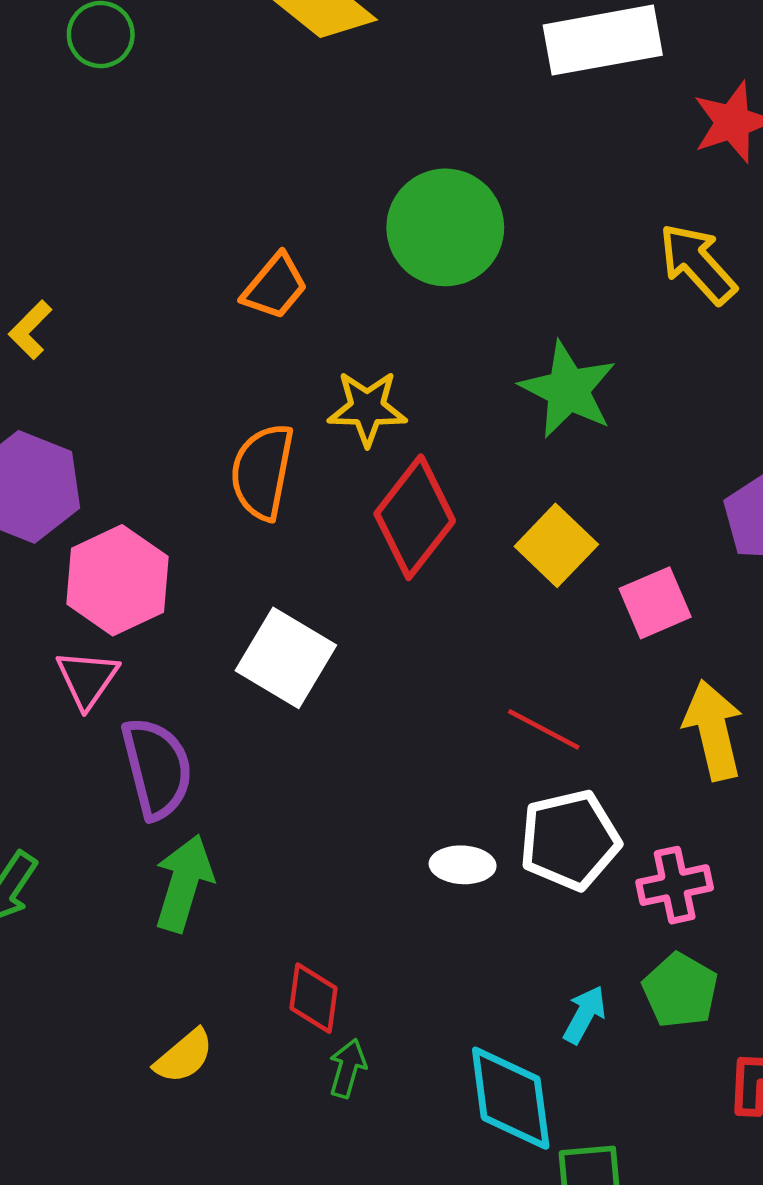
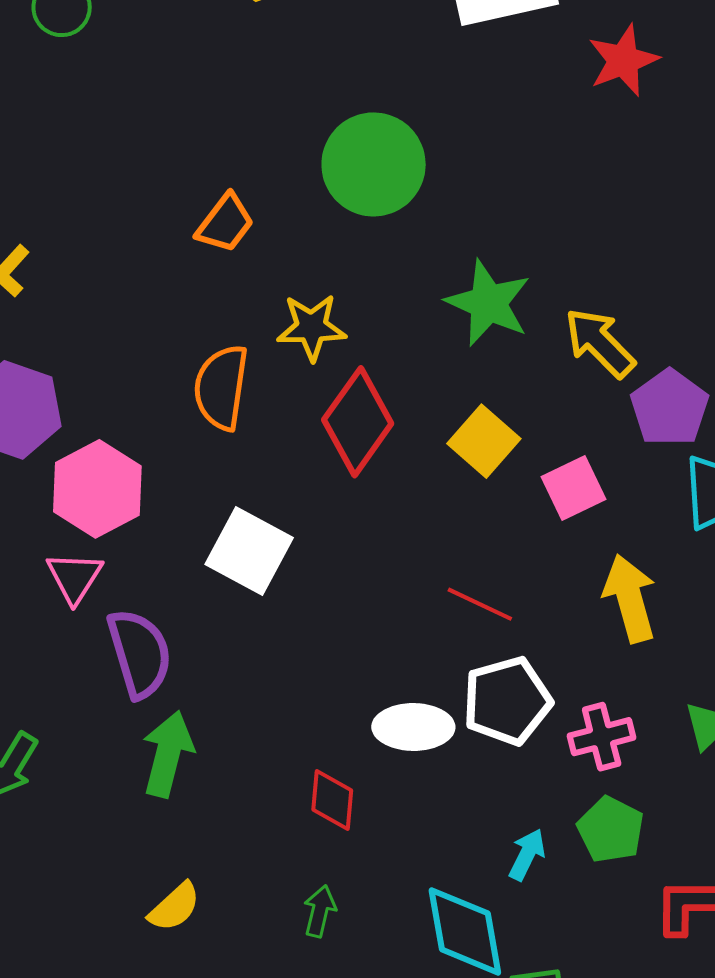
yellow arrow: (698, 264) -> (600, 343), moved
white ellipse: (463, 865) -> (413, 727), size x1.4
red diamond: (314, 998) -> (332, 800), moved

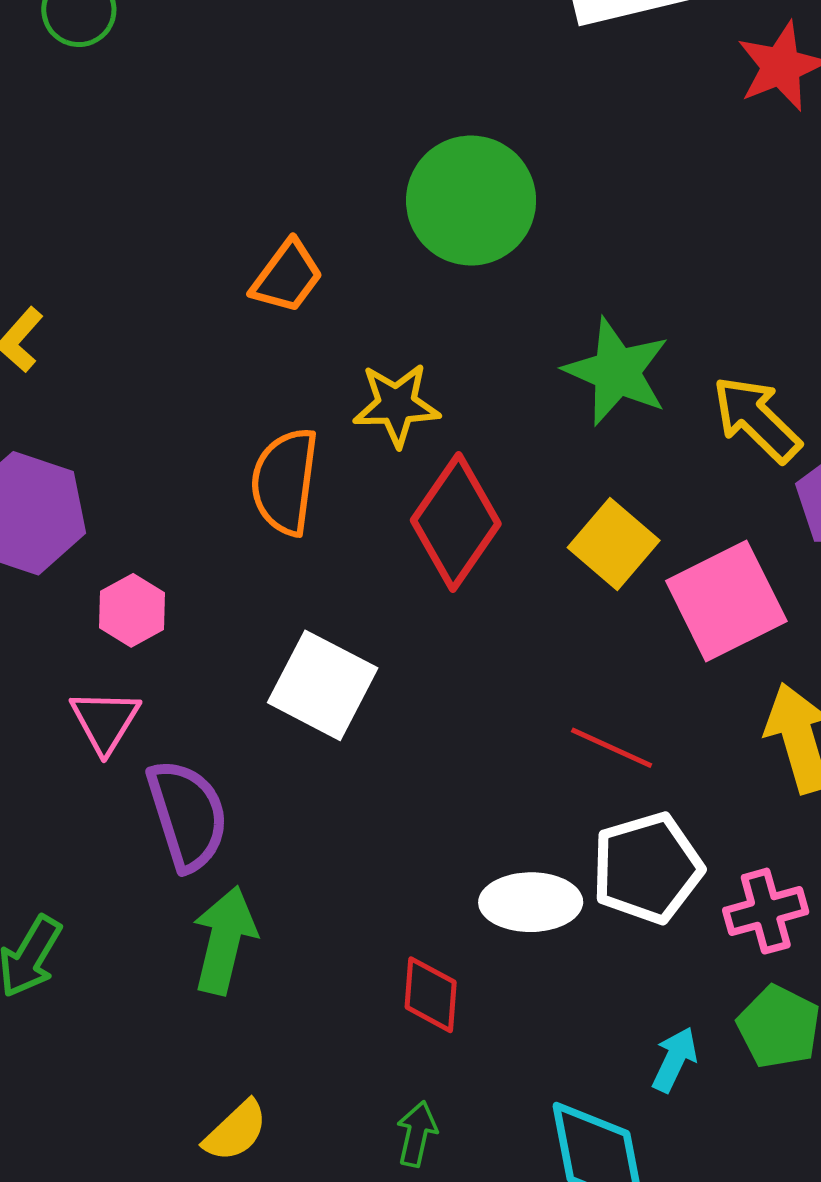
pink square: (573, 488) -> (726, 601), size x1.5
pink hexagon: (97, 489) -> (132, 610), size x0.6

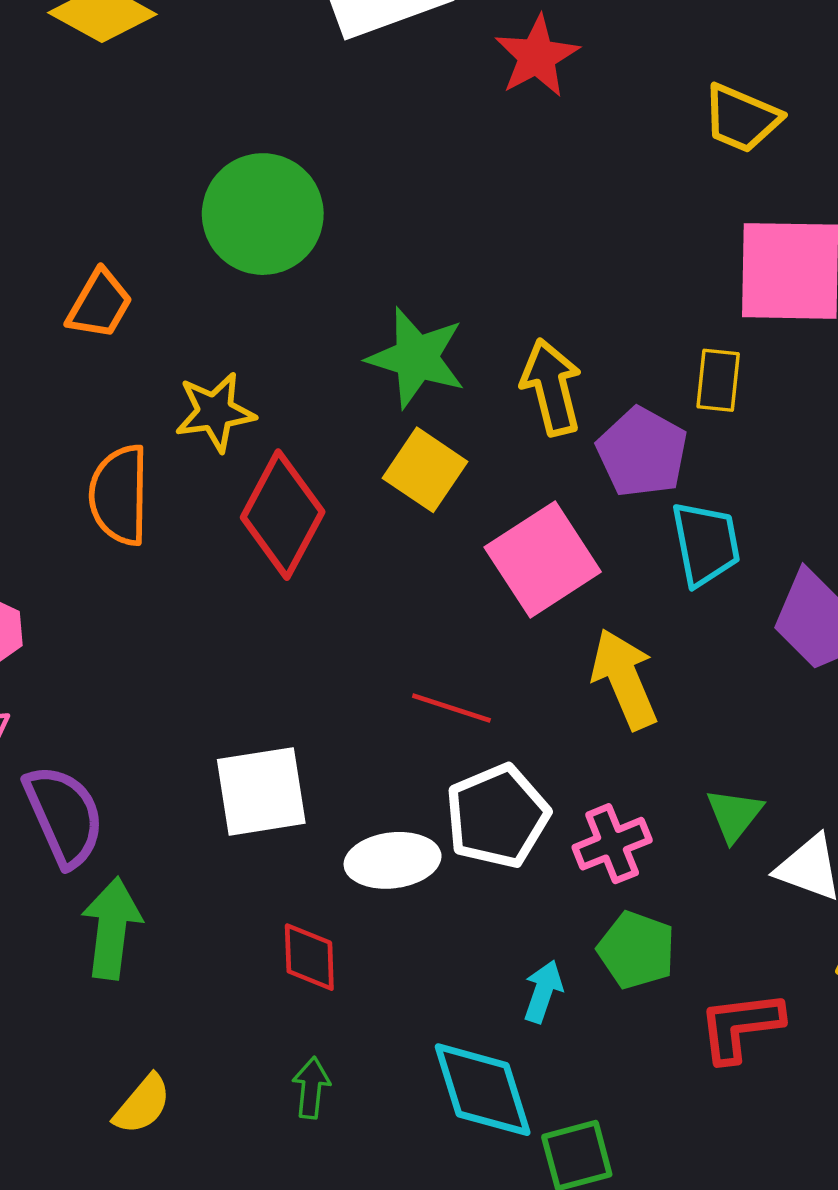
yellow arrow: (757, 419) -> (551, 387), turned 38
yellow square: (614, 544) -> (425, 470), moved
white square: (323, 685) -> (261, 791), moved, turned -30

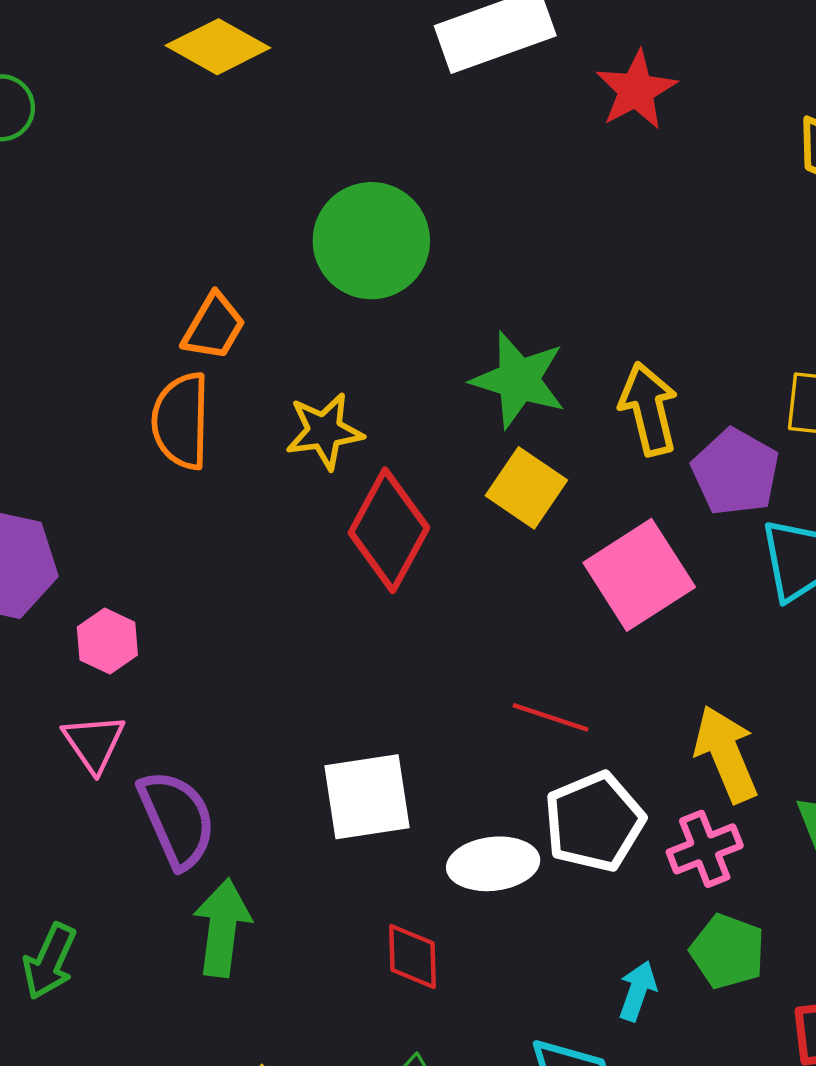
orange semicircle: (119, 495) -> (181, 421), moved
yellow arrow: (624, 679) -> (726, 754), moved

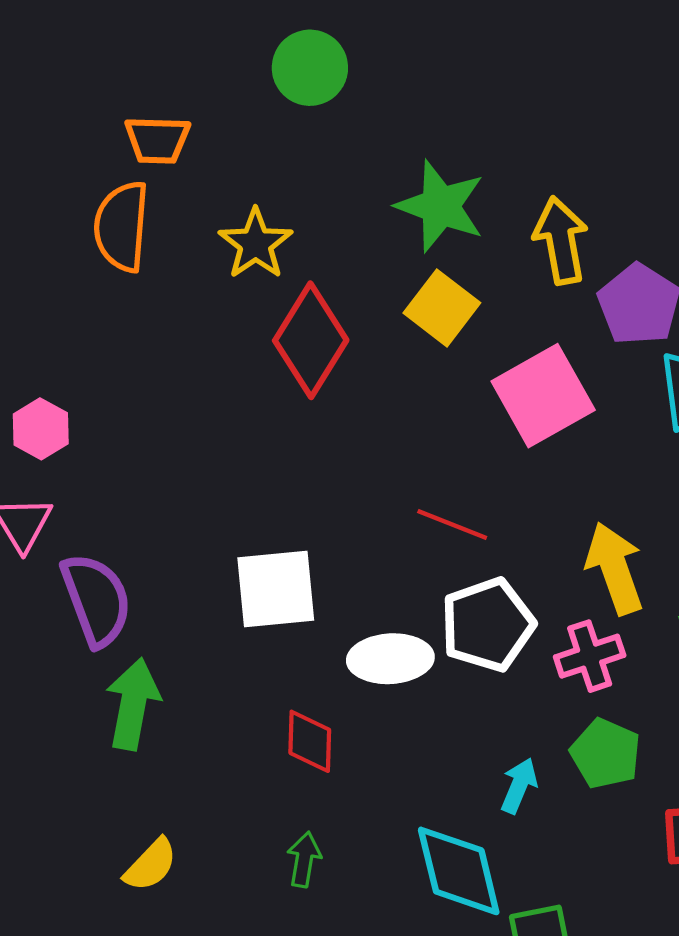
green circle: (371, 241) -> (310, 68), size x0.7
orange trapezoid: (214, 327) -> (157, 140), turned 58
yellow star: (324, 431) -> (256, 244), turned -30

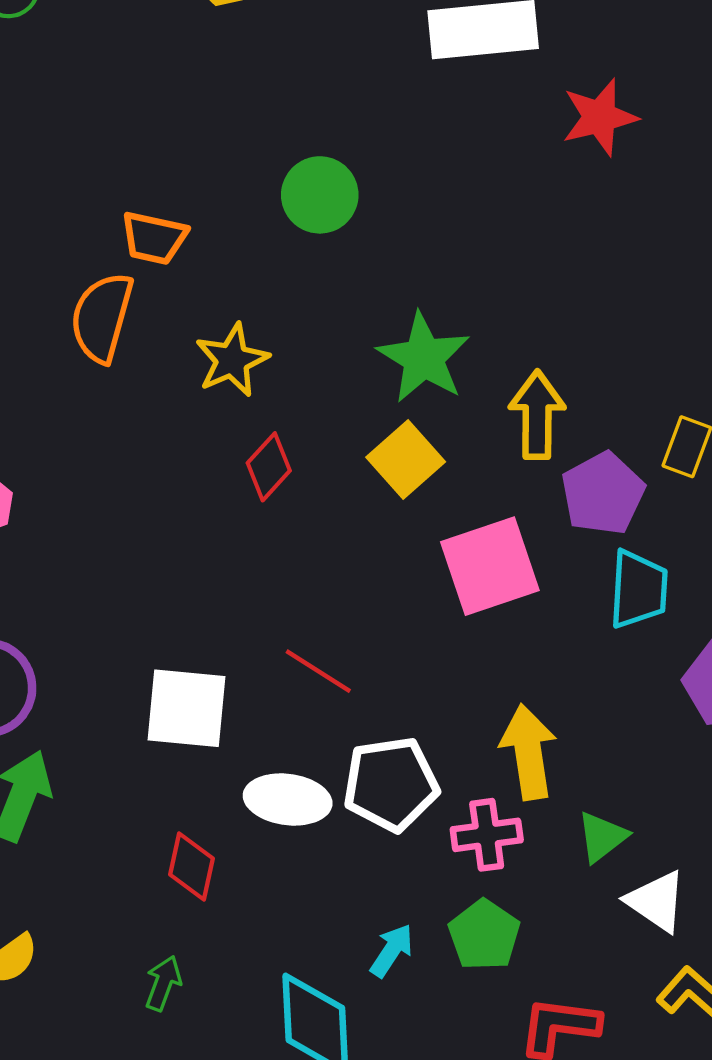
red diamond: (311, 340) -> (269, 467), size x0.6
red line: (452, 525) -> (318, 671), moved

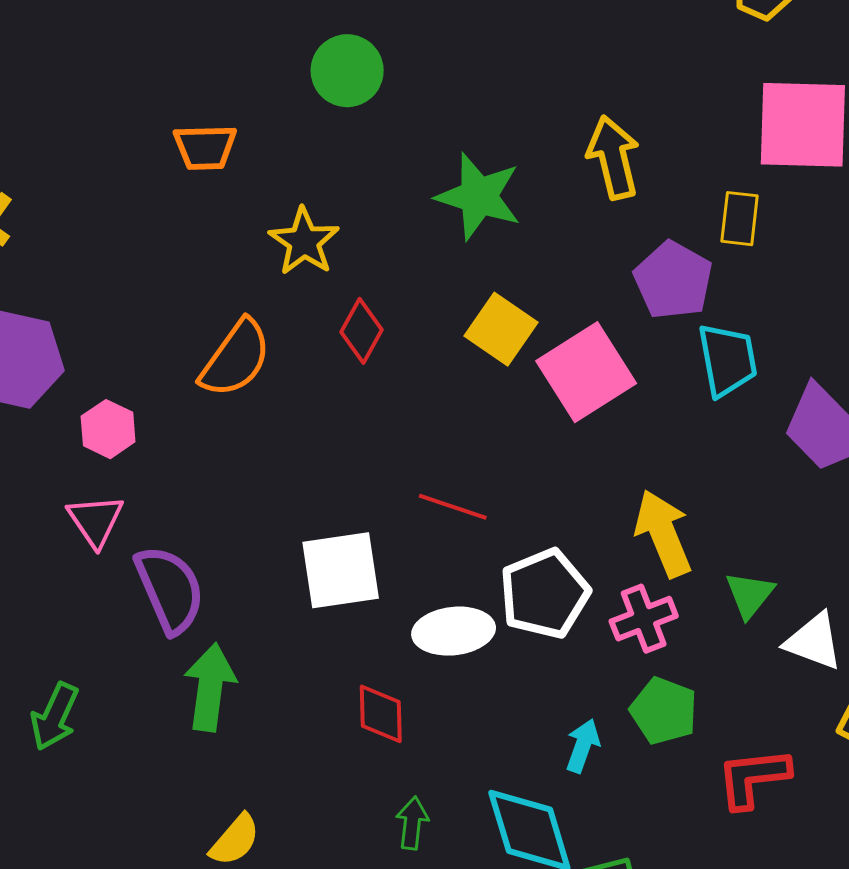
orange semicircle: (102, 317) -> (236, 358), moved, turned -146
yellow arrow: (537, 415) -> (613, 157), moved
yellow square: (406, 459) -> (501, 329), moved
green arrow: (163, 983) -> (412, 823), moved

